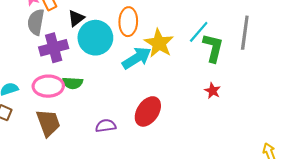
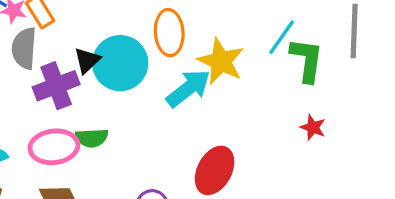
black triangle: (76, 18) -> (87, 60), moved

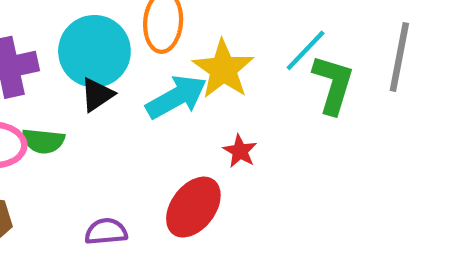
black triangle: (87, 60) -> (97, 95), moved
red star: (313, 127) -> (240, 151), moved

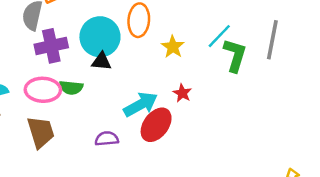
yellow star: (223, 69) -> (173, 47), size x0.7
black triangle: (97, 95) -> (101, 61), turned 40
cyan arrow: (176, 97) -> (141, 104), moved

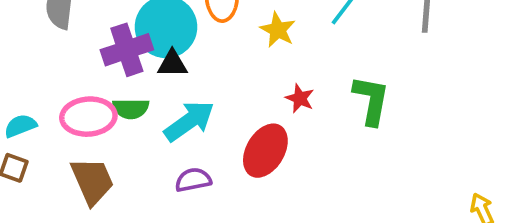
purple cross: (51, 46) -> (127, 50), moved
green L-shape: (235, 55) -> (371, 100), moved
cyan arrow: (141, 104) -> (189, 121), moved

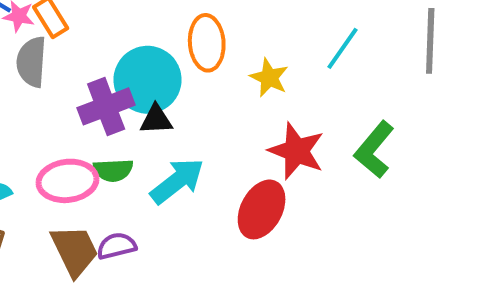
red star: (300, 98) -> (296, 151), size x1.8
green L-shape: (371, 100) -> (374, 150), turned -148
purple semicircle: (193, 180) -> (117, 246), moved

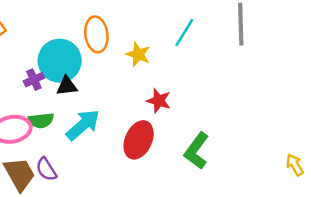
purple cross: (106, 106) -> (34, 80), size x0.6
green L-shape: (374, 150) -> (196, 151), moved
red star: (296, 151) -> (159, 101), size x0.7
purple semicircle: (117, 246) -> (46, 169), turned -105

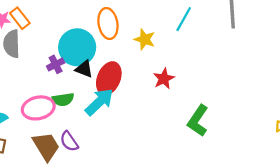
black triangle: (67, 86) -> (84, 69), turned 30
red star: (159, 101) -> (164, 79), turned 30
red ellipse: (139, 140) -> (109, 78), moved

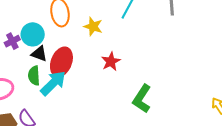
cyan circle: (77, 47) -> (33, 34), size x0.7
purple cross: (56, 64) -> (12, 41), moved
green semicircle: (63, 99) -> (34, 76), moved, turned 96

